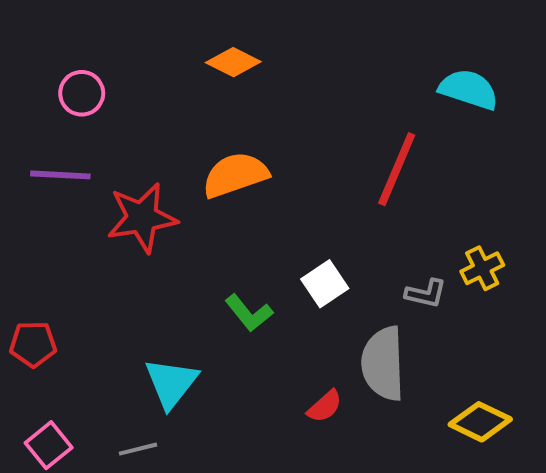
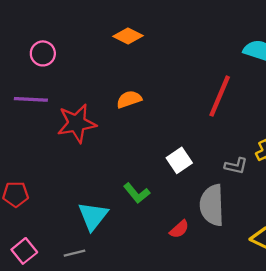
orange semicircle: (235, 175) -> (129, 99), size x0.7
green L-shape: (249, 313) -> (137, 193), moved

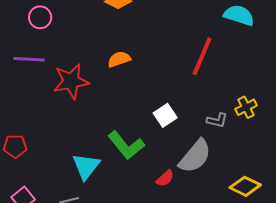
green L-shape: (137, 193) -> (126, 145), size x1.5
gray semicircle: (212, 205) -> (195, 156), turned -138

